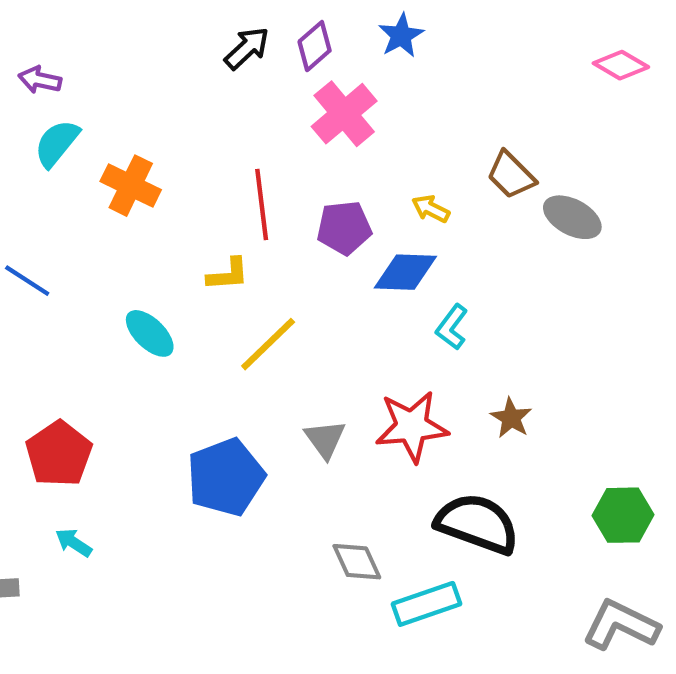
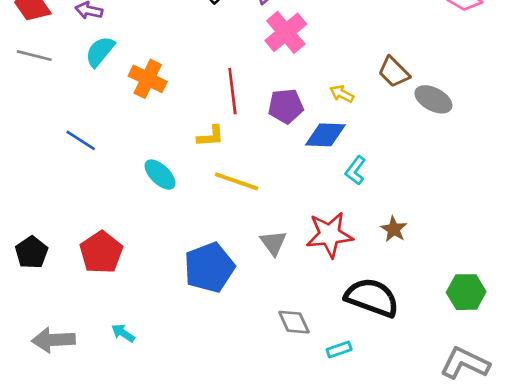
yellow line: (268, 344) -> (237, 181), turned 63
cyan arrow: (74, 543) -> (123, 333), moved
cyan rectangle: (427, 604) -> (339, 349), size x0.6

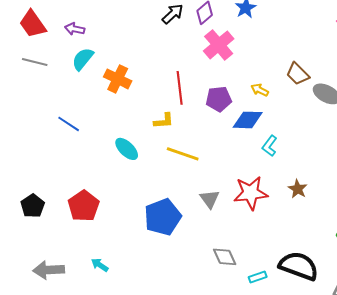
black semicircle: (372, 298) -> (299, 266), moved

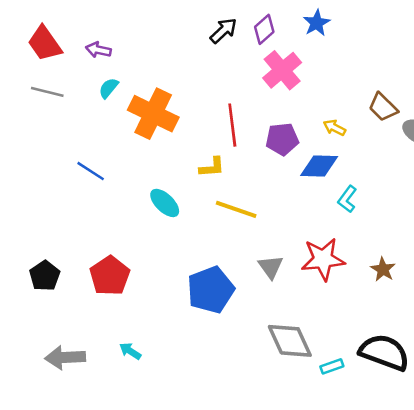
cyan semicircle: (83, 59) -> (109, 88), size x0.7
orange cross: (118, 79) -> (153, 114), size x1.4
brown star: (298, 189) -> (383, 269), moved
gray diamond: (225, 257) -> (290, 341), size x1.5

